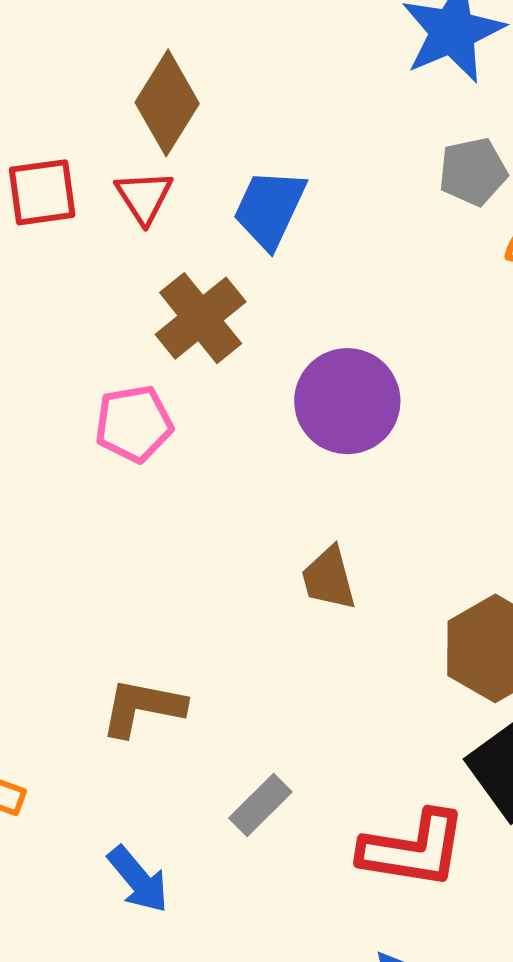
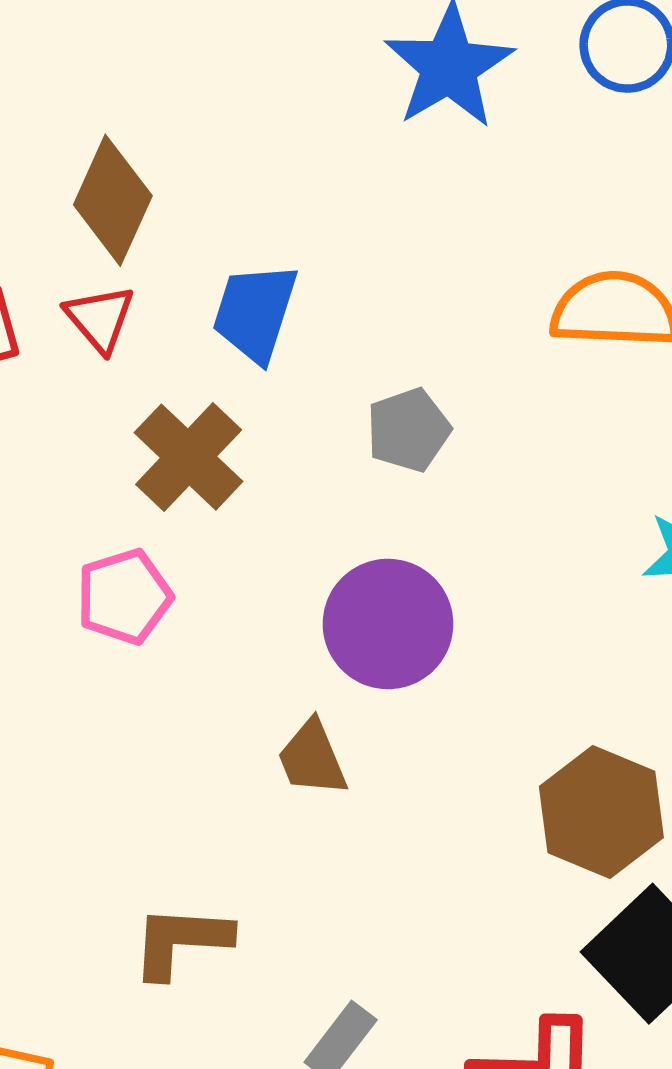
gray pentagon: (473, 172) -> (408, 430), moved
purple circle: (347, 401) -> (388, 624), moved
brown trapezoid: (329, 578) -> (312, 758), moved

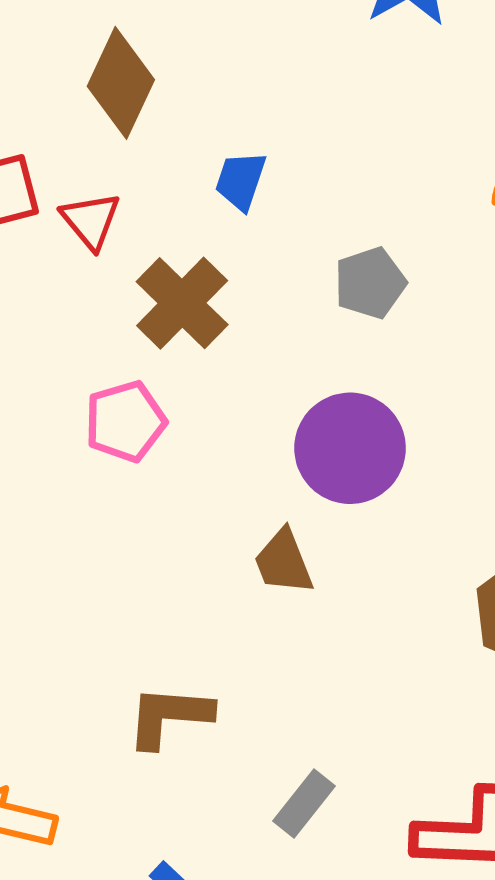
blue trapezoid: (255, 312) -> (241, 181), size x0.7
red triangle: (100, 318) -> (91, 221), moved

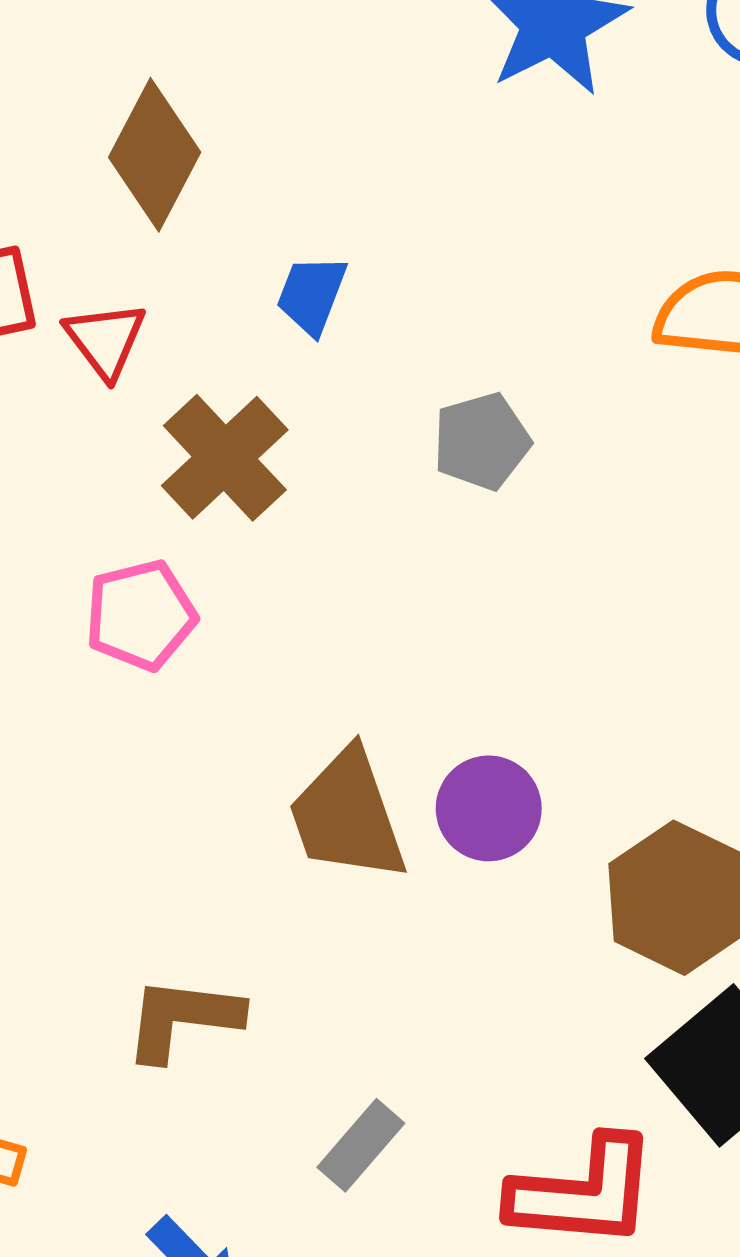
purple circle: (350, 448) -> (489, 808), moved, size x0.7
brown trapezoid: (284, 562) -> (347, 815), size x1.5

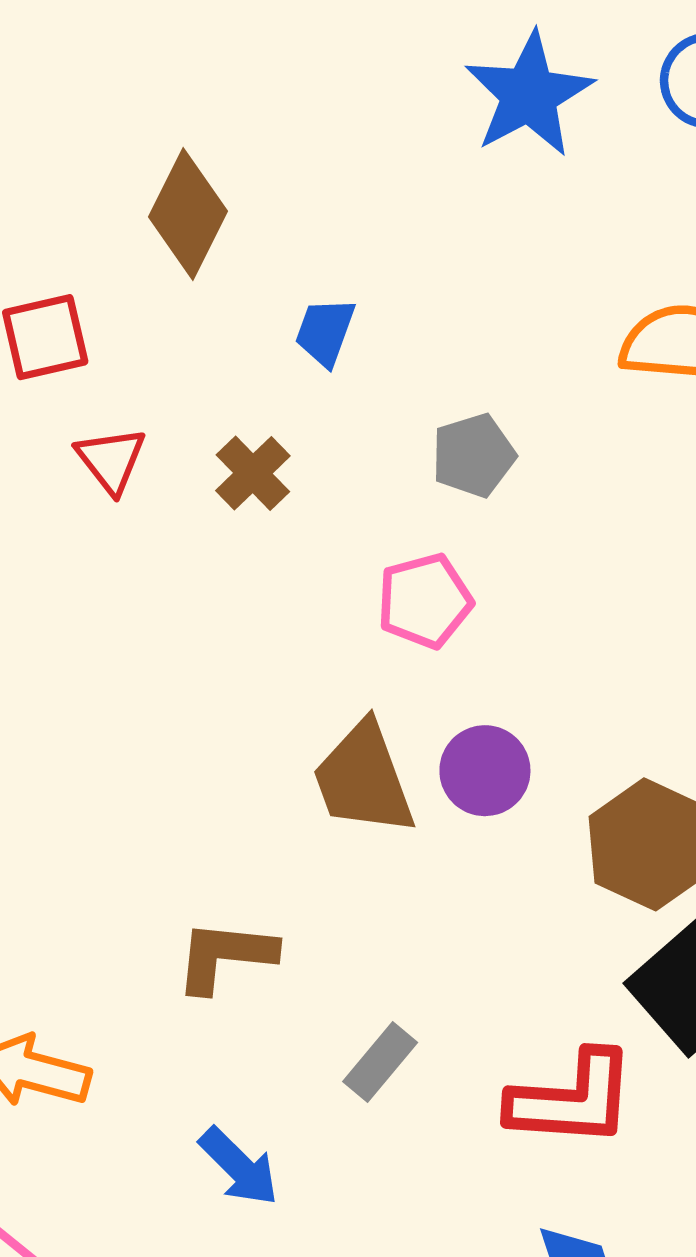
red triangle: (105, 340) -> (111, 460), moved
brown cross: (225, 458) -> (253, 473), size x0.7
pink pentagon: (141, 615) -> (425, 601), moved

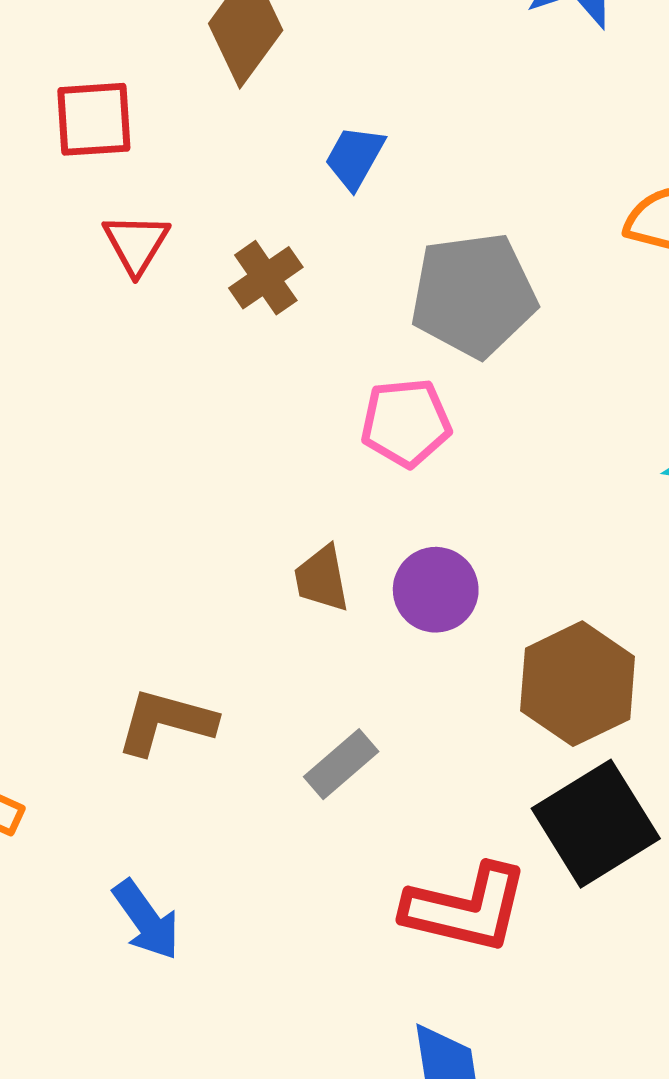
gray pentagon: (473, 455) -> (473, 295), size x1.6
brown trapezoid: (364, 779) -> (322, 579), size x0.6
gray rectangle: (380, 1062) -> (341, 764), moved

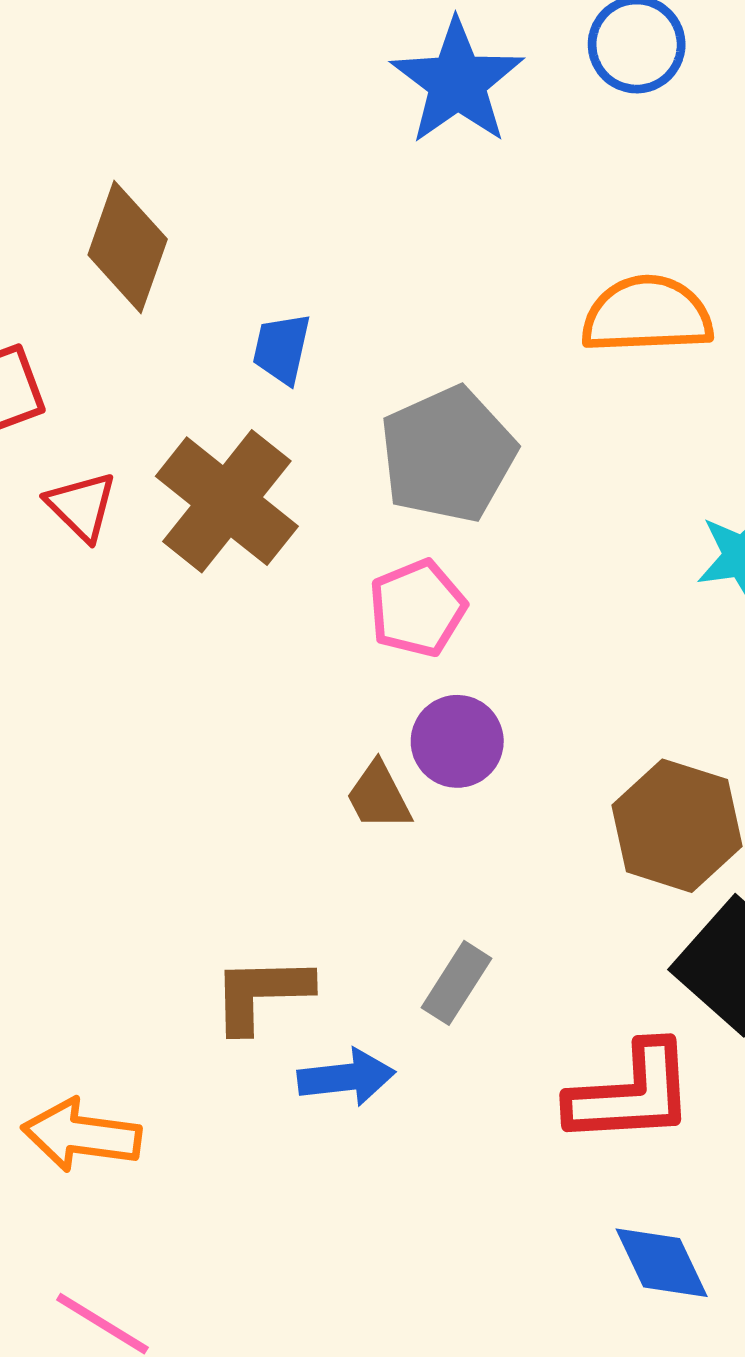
brown cross: (266, 278) -> (227, 501), size x1.8
purple circle: (436, 590) -> (457, 741), moved
blue arrow: (146, 920) -> (346, 1077), moved, turned -44

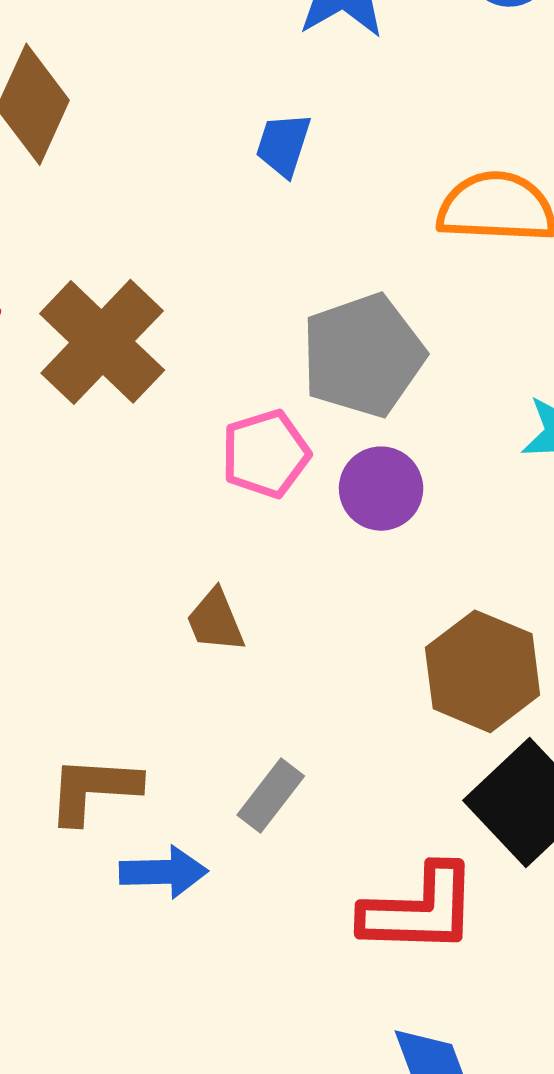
blue trapezoid: (282, 349) -> (283, 145), moved
gray pentagon: (448, 454) -> (363, 355), moved
purple circle: (457, 741) -> (381, 489), moved

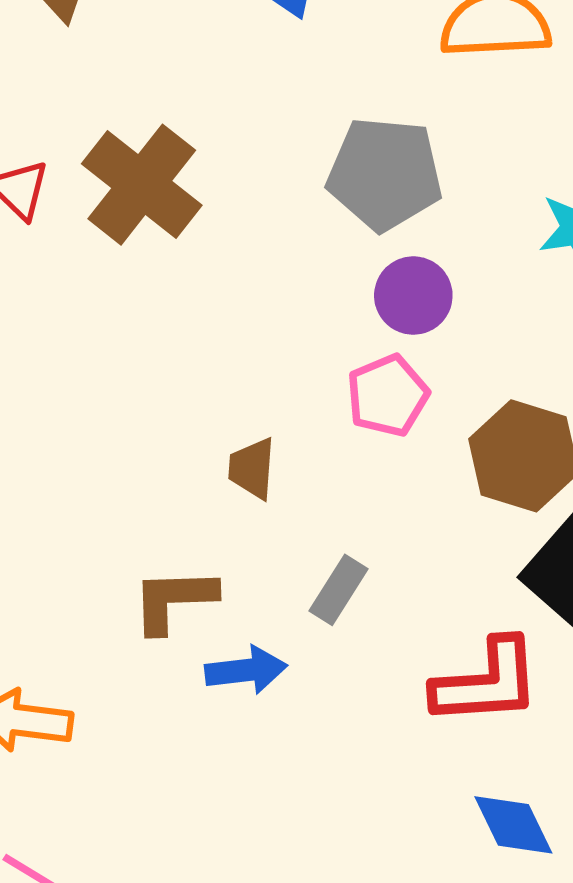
gray pentagon: (363, 355) -> (385, 174), turned 30
pink pentagon: (266, 454) -> (388, 396), moved
brown trapezoid: (215, 621) -> (252, 468), moved, turned 32

